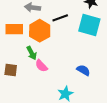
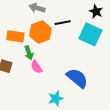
orange rectangle: (14, 29) -> (15, 36), moved
blue semicircle: (83, 70) -> (77, 78), size x1.6

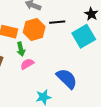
cyan square: (90, 34) -> (84, 36), turned 30
pink semicircle: (36, 67) -> (27, 64), turned 88

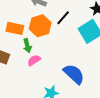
black line: (57, 22) -> (63, 18), turned -42

